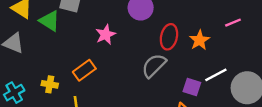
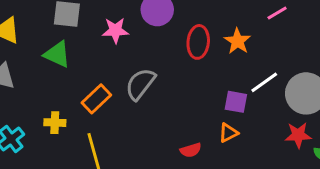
green triangle: (50, 21) -> (57, 54), moved
pink star: (106, 35) -> (115, 30), moved, turned 30
gray semicircle: (154, 66) -> (140, 84), moved

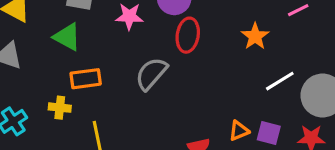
red ellipse: (198, 42) -> (188, 35), moved
orange rectangle: (96, 99) -> (86, 79), moved, turned 32
purple square: (236, 102) -> (269, 133), moved

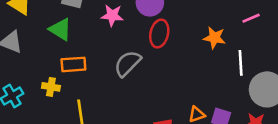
orange star: (255, 36) -> (214, 38), turned -30
white line: (280, 81) -> (241, 63), moved, turned -65

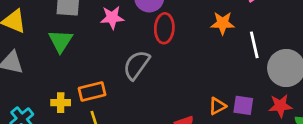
green triangle: (60, 29) -> (61, 41), turned 40
orange rectangle: (73, 64) -> (92, 92), moved

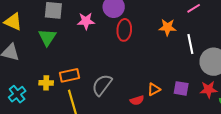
gray semicircle: (136, 65) -> (102, 85), moved
orange triangle: (217, 106) -> (154, 89), moved

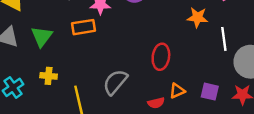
red ellipse: (124, 30) -> (161, 57), moved
green triangle: (47, 37) -> (42, 36), moved
orange rectangle: (70, 75) -> (83, 27), moved

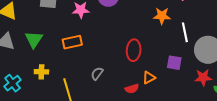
orange rectangle: (83, 27) -> (72, 42), moved
gray semicircle: (115, 82) -> (97, 74), size x0.6
purple square: (210, 92) -> (174, 63), moved

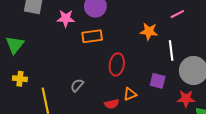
orange rectangle: (72, 42) -> (92, 36), moved

